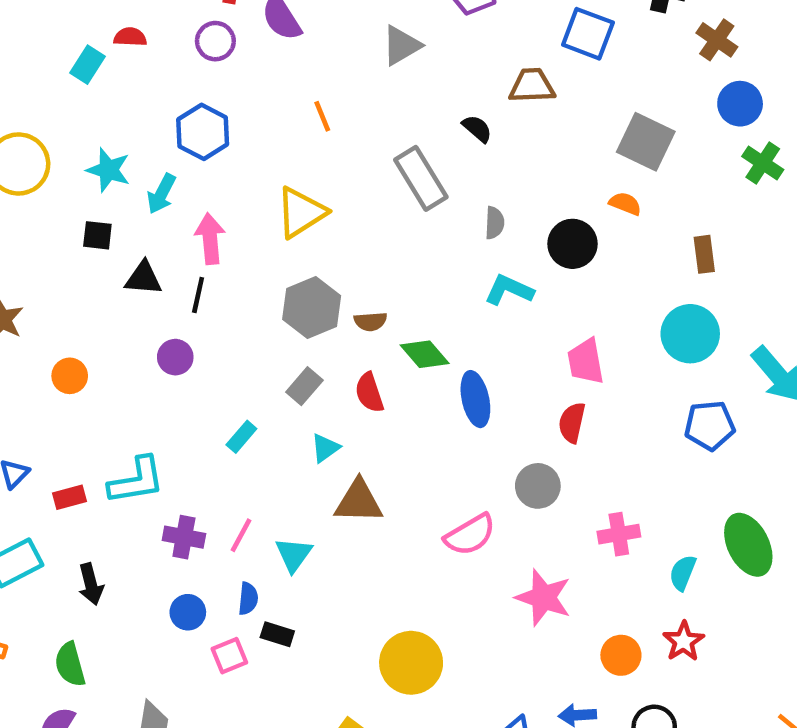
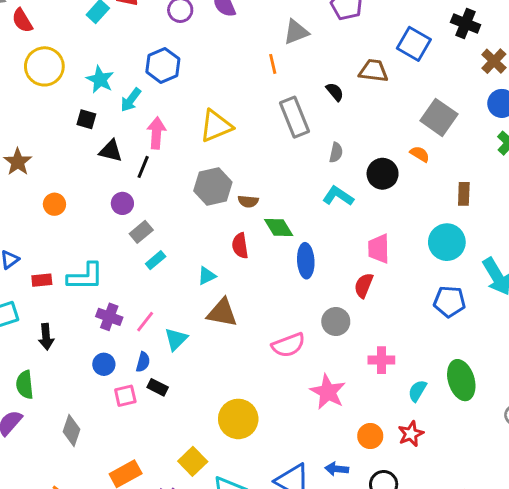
orange line: (322, 116) -> (273, 64), moved
gray rectangle: (304, 386) -> (141, 232), moved

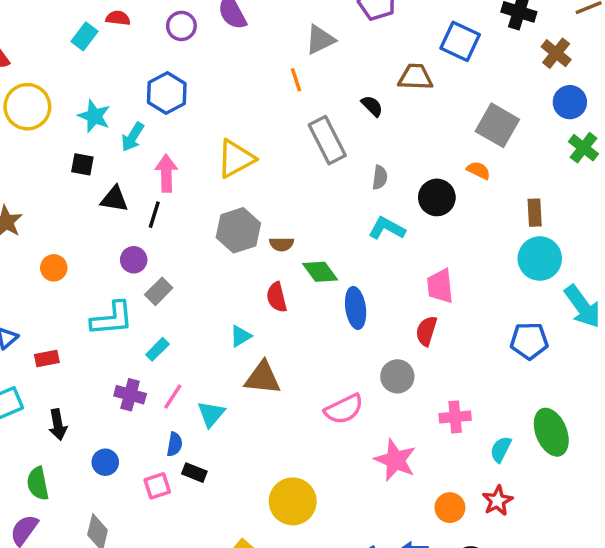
cyan circle: (447, 242) -> (540, 259), moved
cyan rectangle: (156, 260) -> (157, 349), moved
cyan L-shape: (85, 277) -> (112, 319), moved
blue circle: (104, 364) -> (105, 462), moved

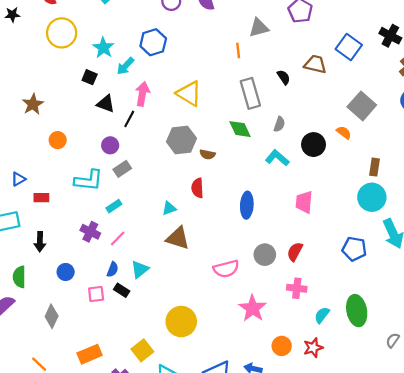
yellow triangle: (236, 159) -> (189, 94), turned 48
green diamond: (320, 272) -> (240, 129), moved
red semicircle: (426, 331) -> (295, 252), moved
cyan triangle: (211, 414) -> (140, 269), moved

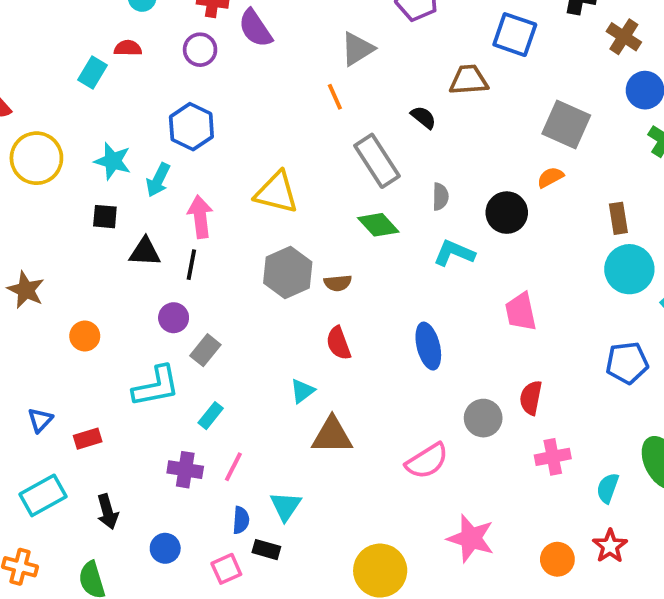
orange semicircle: (344, 132) -> (550, 177), turned -48
pink star: (253, 308) -> (471, 538), moved

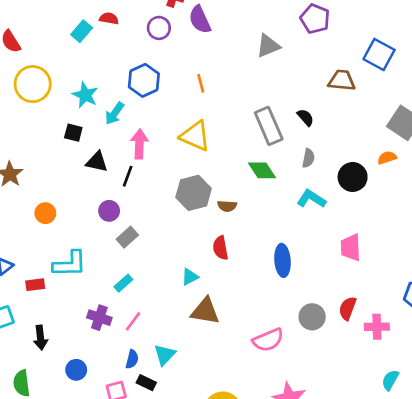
orange line: (335, 97) -> (201, 83), moved
black semicircle: (423, 117) -> (305, 117), moved
cyan L-shape: (156, 386) -> (70, 264), moved
pink cross: (553, 457) -> (377, 327), moved

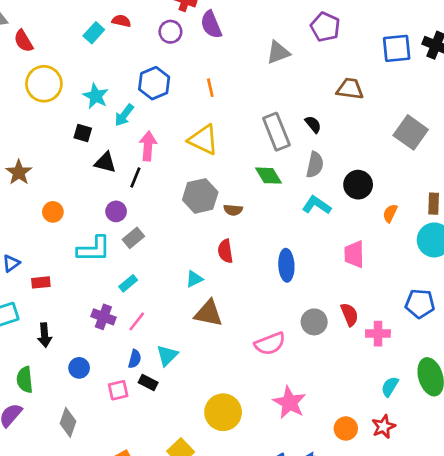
blue square: (379, 54) -> (397, 48), moved, turned -36
gray semicircle: (308, 158) -> (315, 165), size x1.4
orange semicircle: (387, 158) -> (390, 213), moved, turned -48
cyan L-shape: (70, 264) -> (94, 249), moved
red semicircle: (348, 308) -> (349, 314), turned 135

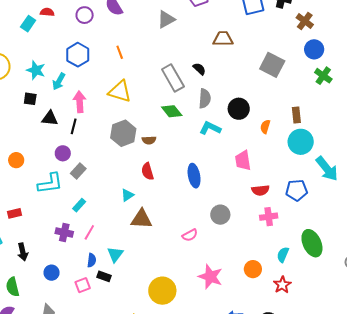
red semicircle: (349, 314) -> (260, 190), moved, turned 114
pink semicircle: (270, 344) -> (190, 235), size x0.7
orange circle: (346, 428) -> (253, 269), moved

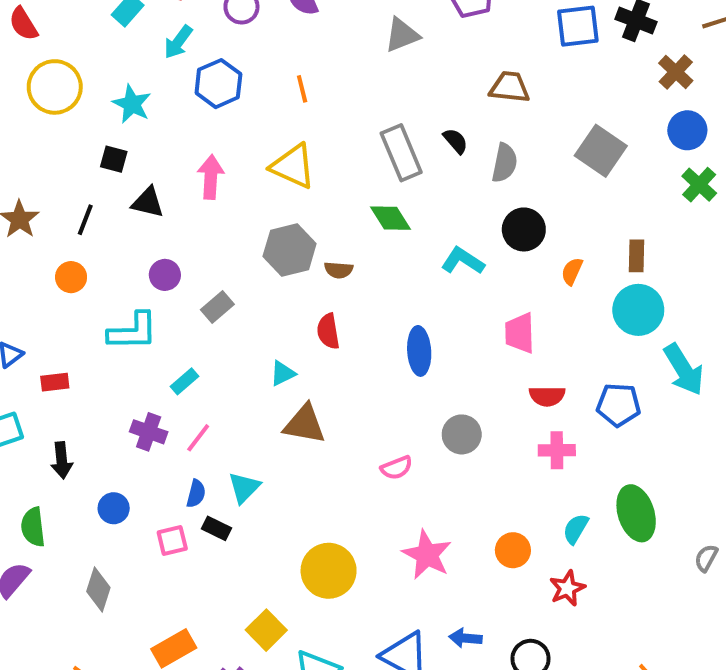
cyan arrow: (59, 81) -> (178, 42), moved
gray semicircle: (205, 98) -> (505, 163), moved
black line: (74, 126) -> (85, 220), moved
gray rectangle: (78, 171) -> (217, 307), moved

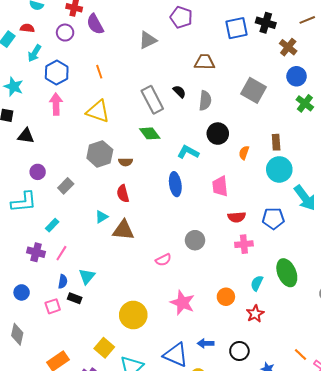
pink arrow: (211, 177) -> (56, 104), moved
blue ellipse: (419, 351) -> (175, 184), moved
brown triangle: (305, 424) -> (123, 230), moved

